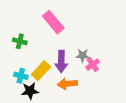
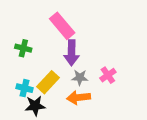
gray star: (83, 55) -> (80, 78), moved
purple arrow: (61, 62) -> (72, 53), moved

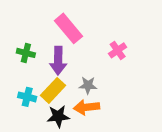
purple arrow: (72, 53) -> (58, 61), moved
pink cross: (108, 75) -> (118, 50), moved
black star: (35, 106) -> (58, 116), moved

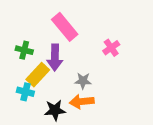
yellow rectangle: (53, 90) -> (38, 75), moved

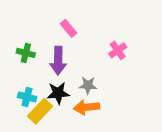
pink rectangle: (65, 27) -> (68, 28), size x0.6
yellow rectangle: (38, 75) -> (40, 111), moved
black star: (55, 110) -> (58, 93), moved

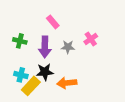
gray star: (88, 85) -> (68, 47), moved

